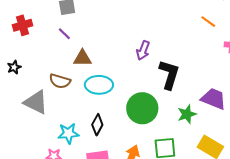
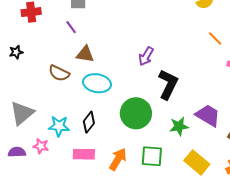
gray triangle: (36, 102) -> (22, 113), moved, turned 44

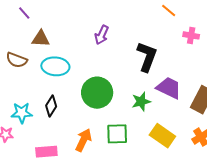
black L-shape: (168, 84) -> (147, 57), moved
pink rectangle: (84, 154) -> (46, 152), moved

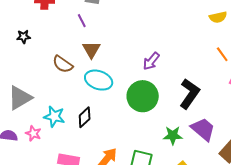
brown triangle: (41, 39) -> (91, 50), turned 42
green circle: (97, 93) -> (143, 96), moved

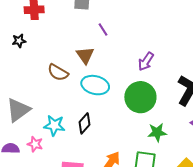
purple line: (82, 21) -> (103, 29), moved
black star: (24, 37) -> (19, 41), moved
green star: (173, 135) -> (157, 132), moved

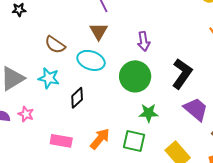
brown triangle: (85, 55) -> (99, 31), moved
purple arrow: (146, 61) -> (144, 41), turned -48
cyan star: (54, 125) -> (49, 78), moved

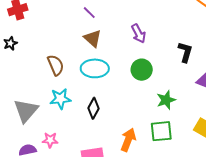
brown semicircle: (55, 45) -> (56, 65), turned -130
black L-shape: (182, 74) -> (185, 52), size x0.7
green circle: (135, 76) -> (142, 70), size x0.7

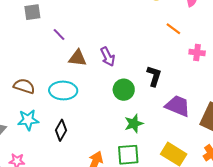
brown triangle: (93, 38) -> (78, 58), moved, turned -36
brown semicircle: (56, 65) -> (24, 86), turned -50
green circle: (142, 70) -> (124, 90), moved

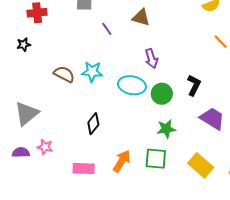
brown triangle: (78, 58) -> (141, 17), moved
cyan ellipse: (63, 90) -> (132, 85), moved
cyan star: (28, 120) -> (92, 72), moved

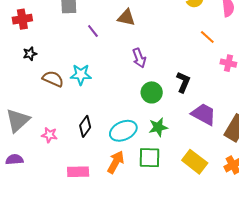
black star: (24, 45) -> (30, 54), moved
cyan ellipse: (132, 85) -> (123, 131), moved, turned -32
pink star: (45, 147) -> (49, 135), moved

